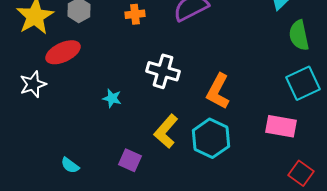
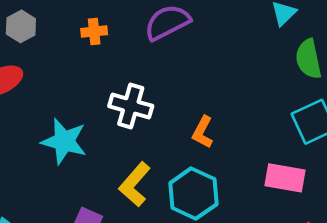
orange L-shape: (218, 91) -> (203, 132), size x0.7
cyan star: (112, 98) -> (64, 141), size x1.8

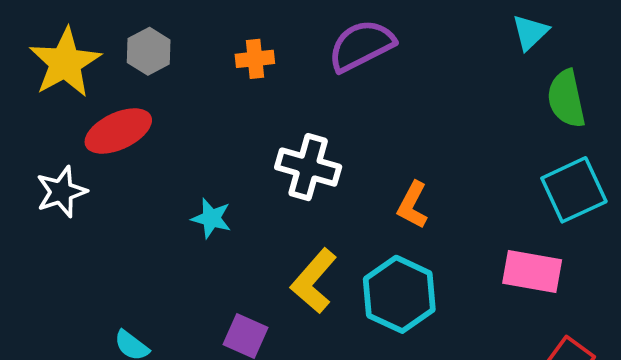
cyan star: (64, 141) -> (211, 218), size x0.6

